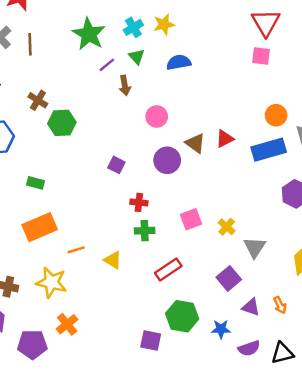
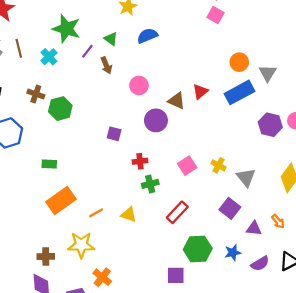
cyan cross: (133, 27) -> (49, 57), moved
pink square: (261, 56) -> (215, 15), turned 35

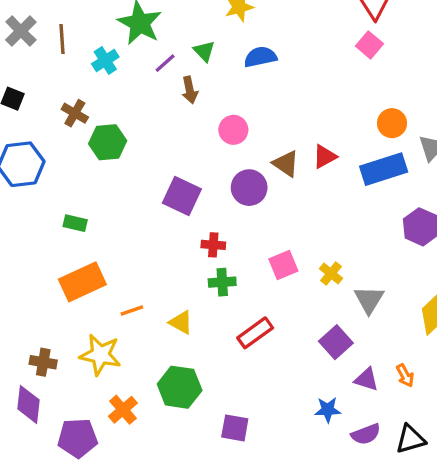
purple square: (114, 134) -> (182, 196), size x1.6
green hexagon: (198, 249) -> (180, 387), moved

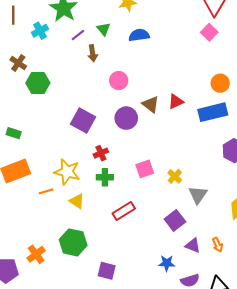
red cross: (213, 245) -> (101, 153), turned -32
yellow star: (100, 355) -> (67, 172), moved

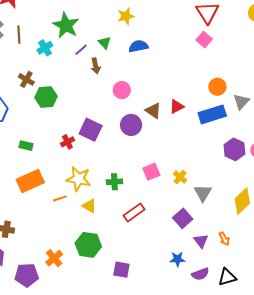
red cross: (101, 153) -> (67, 142), moved
purple triangle: (193, 245) -> (201, 241), turned 35

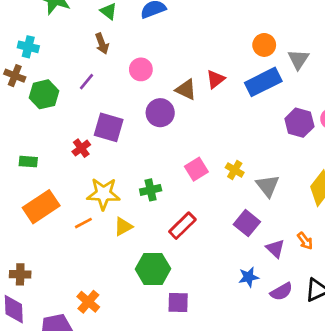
cyan cross: (45, 48) -> (28, 47), moved, turned -35
purple line: (81, 50) -> (86, 82), moved
yellow triangle: (89, 206) -> (123, 226), turned -49
green hexagon: (88, 245) -> (153, 269), moved

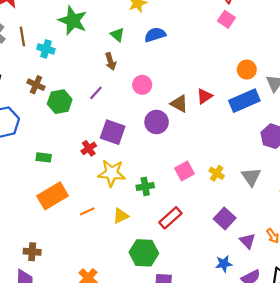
cyan cross: (28, 47) -> (46, 49), moved
gray triangle: (268, 186) -> (251, 177), moved
yellow star: (103, 194) -> (112, 173), moved

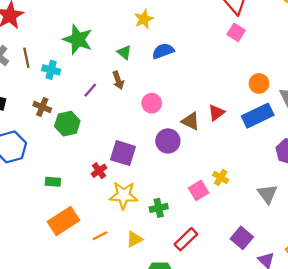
purple line: (96, 93) -> (90, 90), moved
yellow cross: (217, 173) -> (221, 177), moved

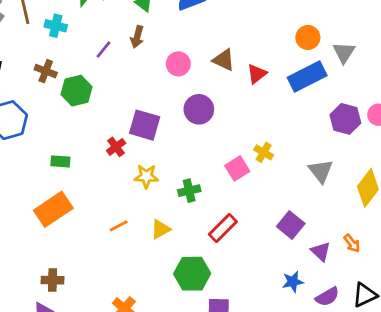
brown arrow: (118, 80) -> (137, 37), turned 36
brown triangle: (191, 121) -> (224, 60), moved
yellow star: (124, 195) -> (146, 176), size x0.7
orange rectangle: (64, 221) -> (53, 209), moved

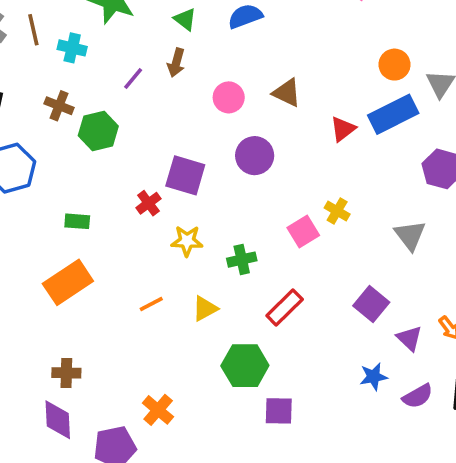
red triangle: (257, 74) -> (343, 129), moved

